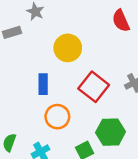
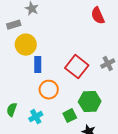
yellow circle: (68, 48) -> (26, 45), moved

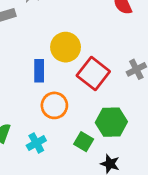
yellow circle: (26, 45) -> (66, 47), moved
green square: (70, 116) -> (84, 142), turned -32

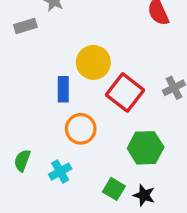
green square: (84, 142) -> (114, 189), moved

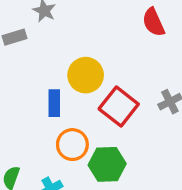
green hexagon: (146, 148) -> (107, 164), moved

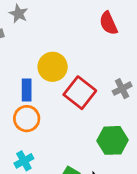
orange circle: (72, 145) -> (27, 119), moved
green hexagon: (107, 164) -> (113, 140), moved

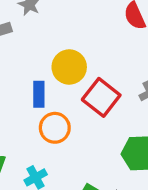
orange circle: (27, 119) -> (55, 128), moved

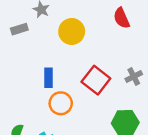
yellow circle: (69, 67) -> (72, 31), moved

